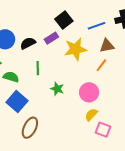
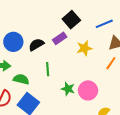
yellow star: (76, 49) -> (84, 48), size x0.7
pink circle: (89, 92) -> (88, 90), moved

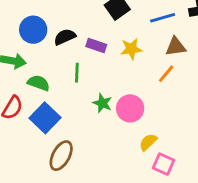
purple rectangle: (60, 38) -> (96, 46), moved, turned 48

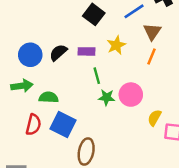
brown triangle: (176, 47) -> (152, 32), turned -30
green line: (77, 73) -> (97, 76), moved

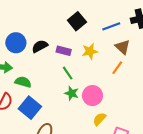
brown triangle: (152, 32) -> (123, 47), turned -35
green line: (97, 76) -> (68, 73), turned -32
yellow semicircle: (154, 118) -> (99, 119), moved

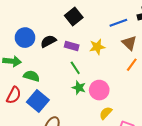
black square: (77, 21) -> (74, 16), moved
orange line: (117, 68) -> (132, 65), moved

